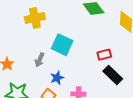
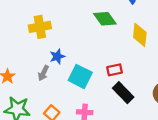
cyan square: (62, 45) -> (80, 76), moved
blue star: (57, 78) -> (57, 57), moved

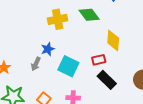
yellow cross: (40, 27) -> (58, 19), moved
yellow diamond: (140, 35) -> (113, 41), moved

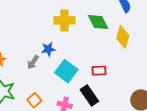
yellow diamond: (113, 41) -> (123, 37), moved
black rectangle: (107, 80) -> (89, 95), moved

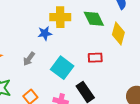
blue star: (48, 49) -> (45, 33), moved
red rectangle: (99, 71) -> (95, 58), moved

